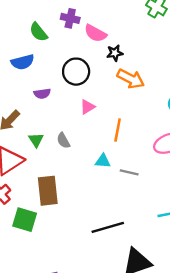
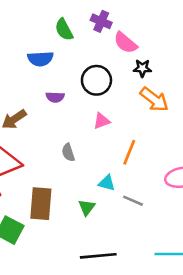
green triangle: (36, 140) -> (87, 207), moved

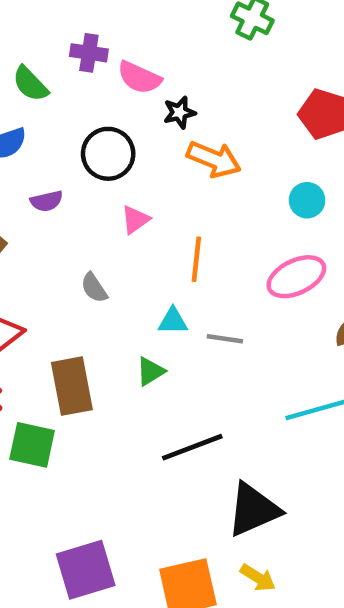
green triangle: (87, 207) -> (150, 371), turned 36

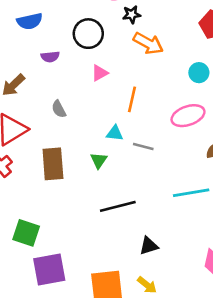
gray semicircle: (94, 288) -> (59, 109), moved
green triangle: (150, 371) -> (99, 160), turned -30
green square: (32, 445) -> (26, 233), moved
black triangle: (253, 510) -> (149, 246), size x0.6

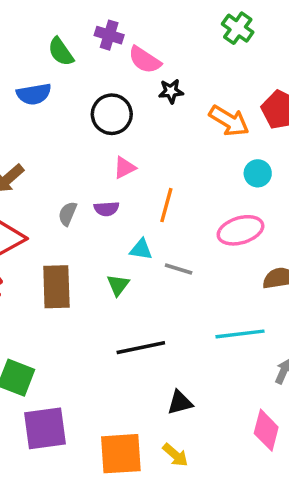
orange arrow: (148, 43) -> (229, 121), moved
purple semicircle: (50, 57) -> (106, 209), moved
gray semicircle: (59, 109) -> (68, 214), turned 48

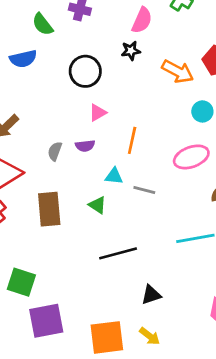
pink semicircle: (145, 60) -> (142, 20), moved, turned -96
green triangle: (118, 285) -> (97, 205), turned -30

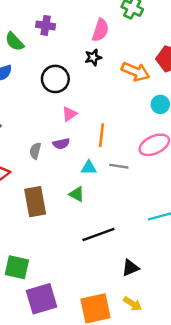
gray line: (144, 190) -> (119, 166), moved

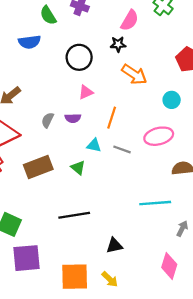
orange arrow: (136, 72) -> (134, 74), moved
brown rectangle: (35, 202) -> (38, 167), turned 68
black line: (98, 234) -> (74, 215), moved

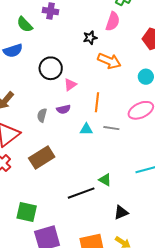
pink semicircle: (130, 20) -> (113, 21), moved
black circle: (79, 57) -> (51, 68), moved
green triangle: (78, 168) -> (105, 180), moved

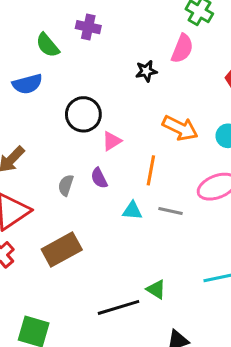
orange arrow: (109, 61) -> (180, 128), moved
purple semicircle: (63, 109) -> (99, 178), turned 72

